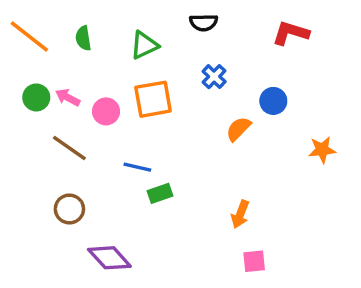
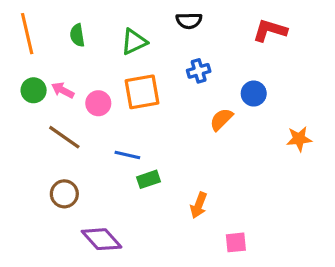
orange line: (29, 36) -> (27, 34), turned 39
blue cross: (214, 77) -> (199, 71), turned 30
orange arrow: (240, 214) -> (199, 205), moved

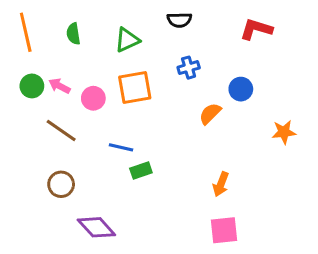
orange arrow: (199, 205) -> (221, 184), moved
pink square: (236, 242) -> (224, 230), size x1.4

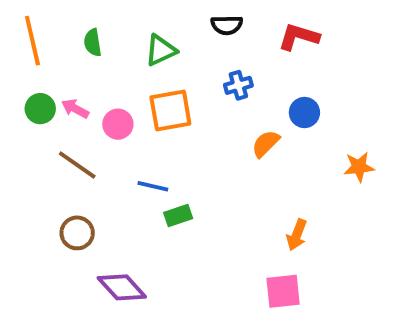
red L-shape: (256, 29) -> (299, 37), moved
orange arrow: (221, 184) -> (297, 235), moved

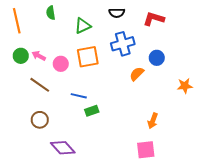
green semicircle: (93, 43) -> (51, 13), moved
blue cross: (238, 85) -> (123, 44), size x1.6

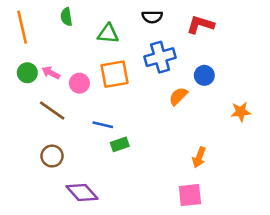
green triangle: (83, 26) -> (108, 34), turned 30

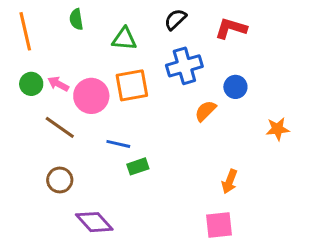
black semicircle: (152, 17) -> (175, 19), turned 138
pink circle: (79, 83) -> (91, 96), size x1.5

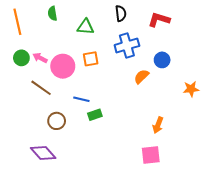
black semicircle: (175, 19) -> (121, 13), turned 126
orange square: (132, 85) -> (91, 59), size x0.7
brown circle: (60, 180) -> (57, 121), moved
purple diamond: (94, 222) -> (43, 153), moved

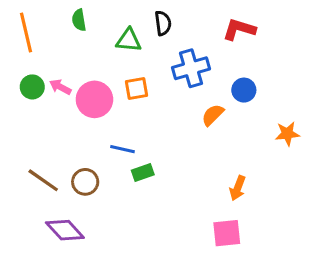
black semicircle: (121, 13) -> (163, 23), moved
brown line: (41, 88) -> (43, 180), moved

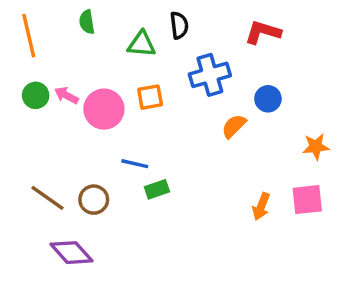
pink square: (227, 233) -> (307, 200), moved

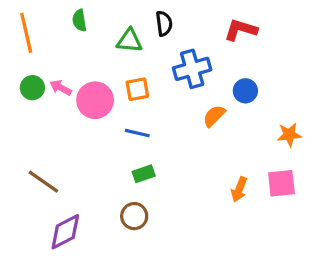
blue line: (135, 164) -> (137, 133), moved
brown circle: (94, 200) -> (134, 216), moved
purple diamond: (71, 253) -> (65, 232), turned -75

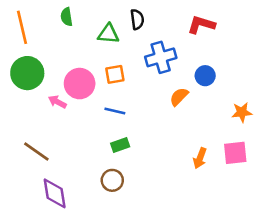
green circle: (32, 88) -> (27, 73), size x1.6
pink arrow: (61, 88) -> (57, 102), moved
purple diamond: (65, 232) -> (55, 193), turned -72

